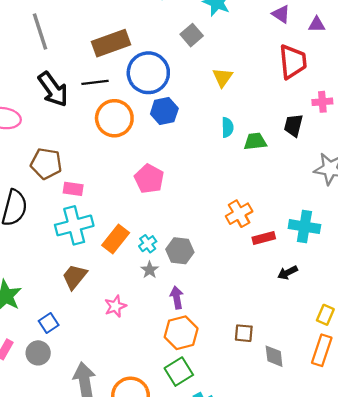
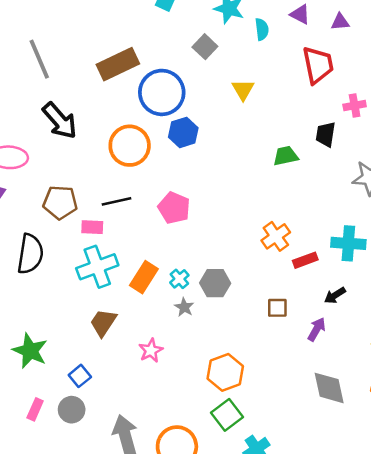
black line: (95, 82) -> (117, 201), moved
cyan semicircle: (227, 127) -> (262, 29), moved
purple arrow: (177, 298) -> (317, 329), moved, turned 45
brown square: (244, 333) -> (277, 308), moved
gray diamond: (274, 356) -> (329, 388), size x1.4

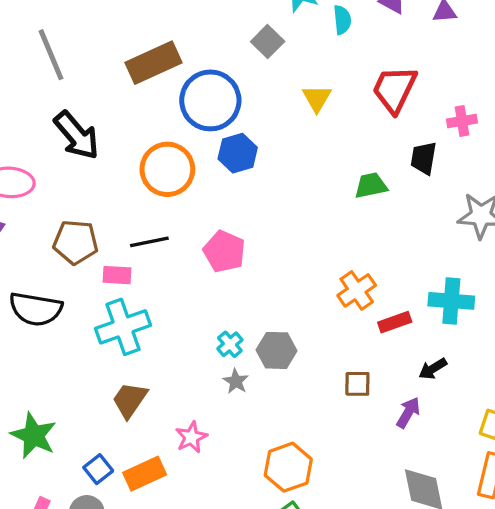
red trapezoid: (318, 65) -> (394, 89), moved, turned -144
black semicircle: (30, 254) -> (36, 309), turned 90
orange rectangle: (144, 277) -> (145, 474), moved, turned 32

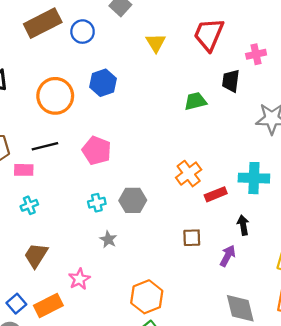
blue circle: (210, 100) -> (83, 32), moved, size x0.6
cyan cross: (123, 327) -> (29, 205), size x0.5
cyan cross: (230, 344) -> (97, 203), moved, turned 30
gray hexagon: (277, 350) -> (133, 200), moved
black arrow: (433, 369) -> (243, 225), turned 114

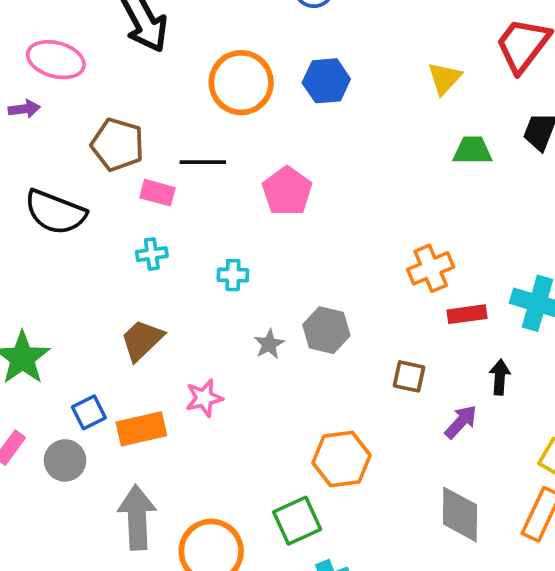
yellow triangle: (156, 43) -> (444, 78), moved
gray hexagon: (133, 200) -> (326, 330), moved
cyan cross: (97, 203) -> (233, 275), moved
orange hexagon: (147, 297) -> (341, 459), moved

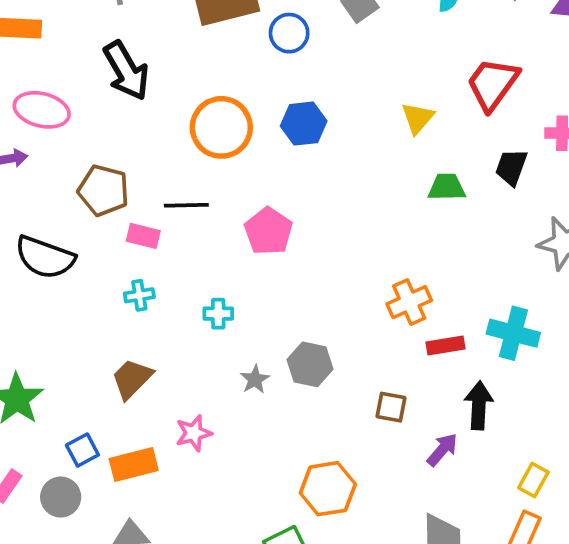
black arrow: (500, 377) -> (479, 405), size x1.4

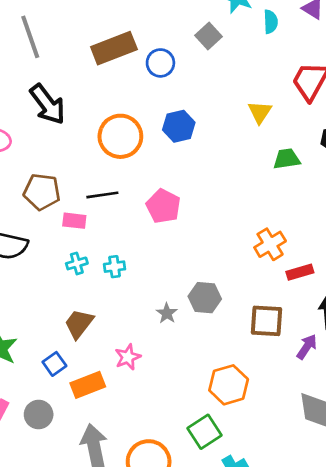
cyan cross: (218, 314) -> (115, 267), moved
brown square: (391, 407) -> (266, 321), size x1.5
blue square: (82, 450) -> (54, 364), moved

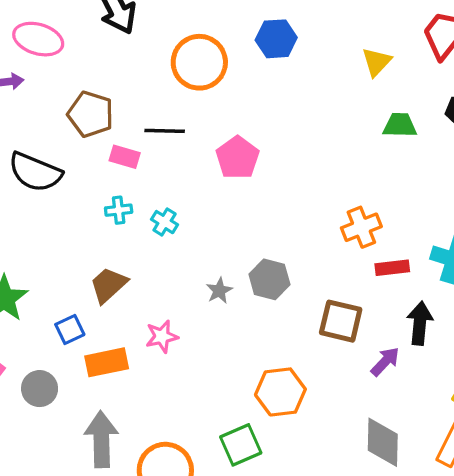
blue hexagon: (179, 126) -> (276, 39), moved
cyan cross: (115, 267) -> (165, 222), turned 30

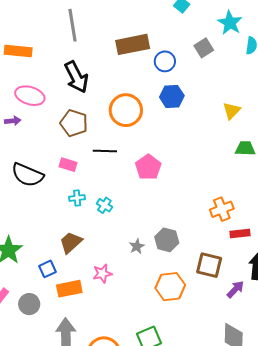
brown pentagon: (91, 114) -> (74, 123), moved
pink rectangle: (125, 157) -> (68, 165), moved
orange hexagon: (280, 392) -> (170, 287), moved

